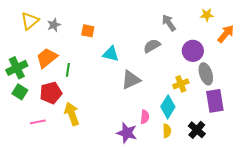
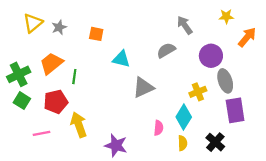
purple star: (127, 133) -> (116, 145), moved

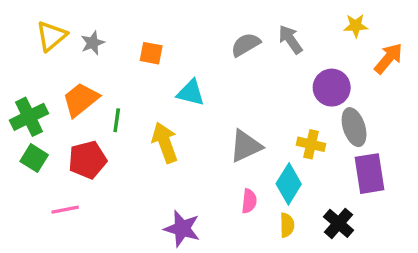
gray semicircle: (166, 50) -> (246, 45), moved
gray triangle: (143, 87) -> (246, 146), moved
yellow cross: (198, 92) -> (311, 144), turned 35
yellow arrow: (79, 125) -> (165, 143), moved

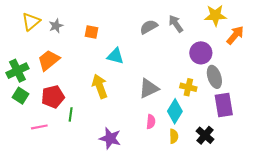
yellow star: (356, 26) -> (215, 15), size x1.5
green line: (117, 120) -> (71, 114), moved

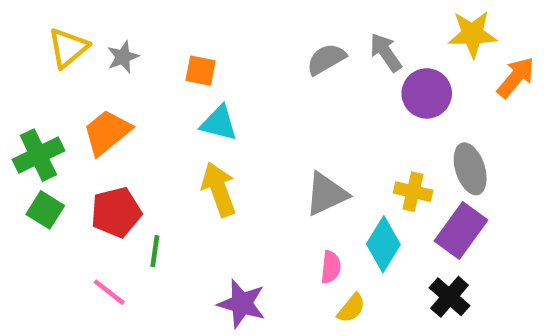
purple circle: (201, 53) -> (427, 93), moved
cyan triangle: (115, 56) -> (219, 123), moved
purple rectangle: (224, 105) -> (461, 230), moved, turned 45
pink line: (39, 127) -> (109, 292), moved, turned 49
yellow semicircle: (174, 136) -> (351, 308), moved, turned 40

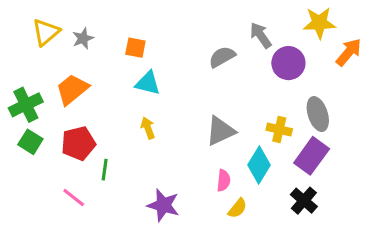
gray semicircle: (326, 59) -> (222, 57), moved
yellow arrow: (219, 189) -> (148, 128), size x0.6

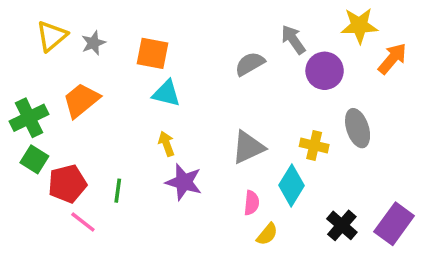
orange square: (135, 48) -> (152, 53), size x1.4
red pentagon: (78, 143) -> (67, 184), moved
purple rectangle: (312, 156) -> (394, 224), moved
purple star: (163, 205) -> (184, 182), moved

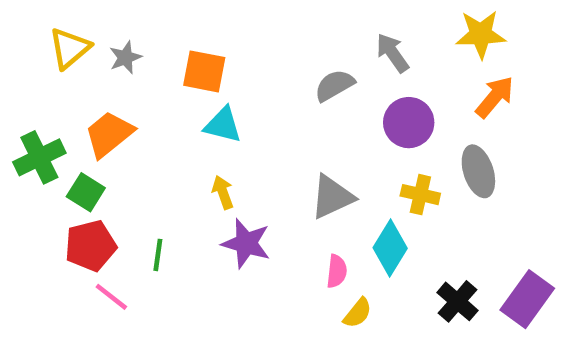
orange arrow: (392, 59) -> (495, 97), moved
purple circle: (325, 71) -> (409, 123), moved
green square: (34, 159) -> (86, 192), moved

